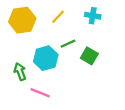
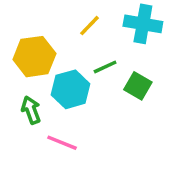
cyan cross: (93, 16) -> (143, 24), size x1.5
yellow hexagon: (22, 20) -> (34, 57), moved

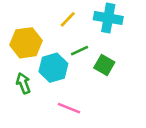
pink line: (62, 143) -> (69, 108), moved

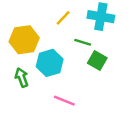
green line: (79, 51) -> (83, 42), moved, turned 42

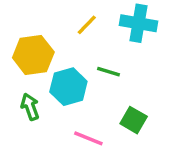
green line: (83, 42) -> (108, 72), moved
green square: (97, 60) -> (134, 120), moved

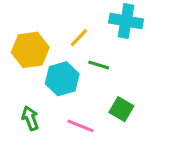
yellow line: (87, 25) -> (79, 38), moved
green arrow: (30, 107) -> (30, 118), moved

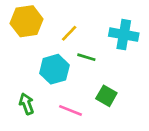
cyan cross: (126, 21) -> (124, 35), moved
yellow hexagon: (30, 50) -> (27, 21), moved

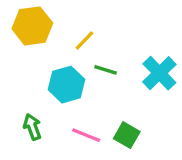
cyan cross: (124, 35) -> (159, 73), moved, turned 36
green square: (106, 96) -> (127, 135), moved

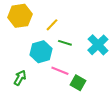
green arrow: (32, 127) -> (20, 78), turned 49
pink line: (86, 135) -> (60, 71), moved

